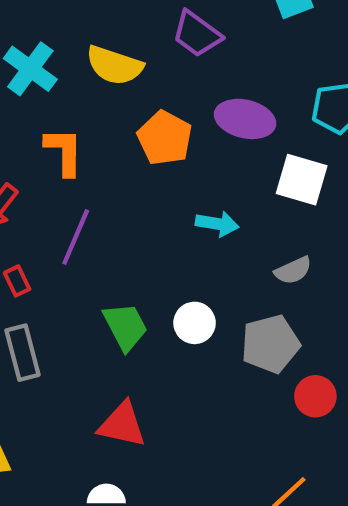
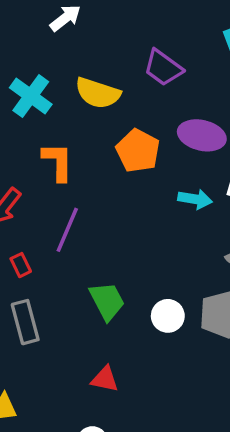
cyan arrow: (217, 224) -> (195, 199), moved
white circle: (195, 323) -> (168, 316), moved
red triangle: (122, 425) -> (105, 379), size x0.7

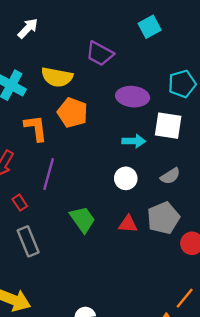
orange pentagon: (138, 151) -> (72, 113), moved
white circle: (168, 316) -> (126, 178), moved
red triangle: (105, 379) -> (128, 224), moved

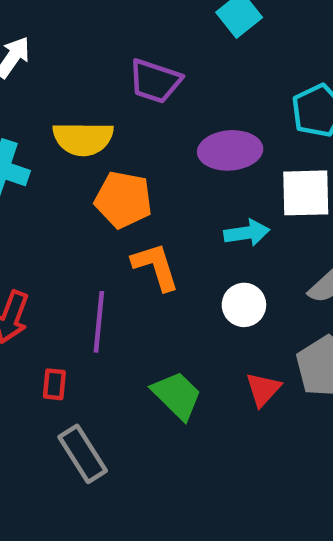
orange L-shape: (36, 128) -> (156, 267), moved
red rectangle: (20, 203) -> (54, 384), turned 49
red triangle: (128, 224) -> (263, 389), turned -42

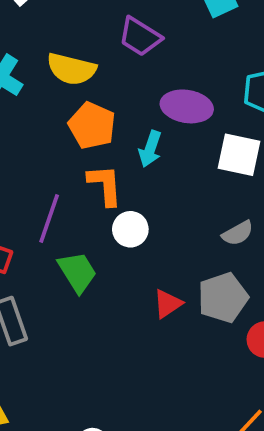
cyan arrow: (247, 233) -> (150, 149), moved, turned 104
white circle: (244, 305) -> (130, 229), moved
green trapezoid: (177, 395) -> (77, 272), moved

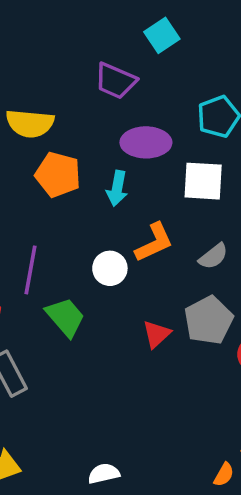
purple trapezoid: (140, 37) -> (115, 81), moved
orange L-shape: (105, 185) -> (154, 243), moved, turned 78

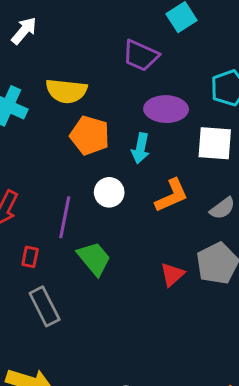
white circle: (110, 268) -> (109, 192), moved

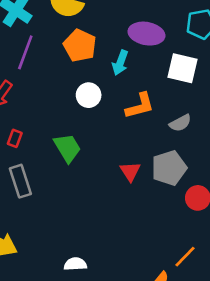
purple line: (65, 217) -> (25, 52), moved
red triangle: (172, 275) -> (130, 171), turned -30

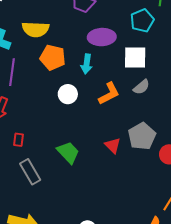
gray semicircle: (180, 123) -> (141, 87), moved
green trapezoid: (67, 148) -> (68, 152), moved

